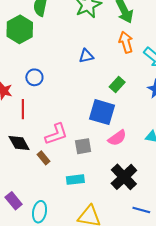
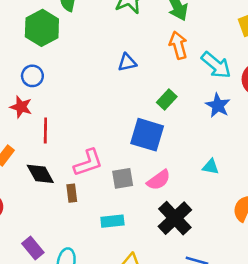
blue circle: (34, 77) -> (32, 76), moved
pink semicircle: (117, 138) -> (159, 180), moved
brown rectangle: (44, 158) -> (72, 193), turned 32

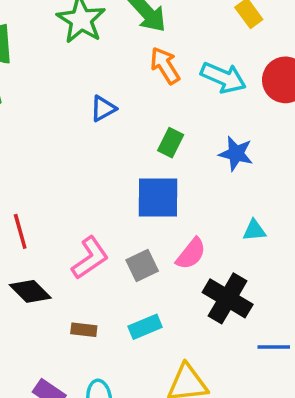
blue star: (218, 105) -> (236, 154), moved
cyan triangle: (211, 167) -> (254, 230), moved
brown rectangle: (72, 193) -> (84, 330), moved, turned -60

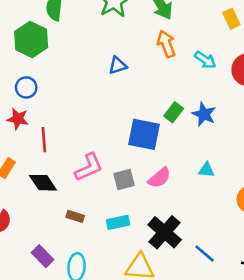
cyan arrow: (223, 78) -> (205, 60), size x0.7
green rectangle: (171, 143) -> (174, 112), moved
black cross: (228, 298) -> (165, 232), moved
blue line: (274, 347) -> (205, 253), turned 30

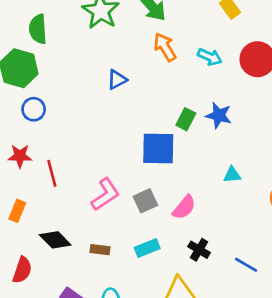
blue circle: (26, 87) -> (34, 109), moved
pink semicircle: (159, 178) -> (184, 207), moved
black diamond: (43, 183) -> (55, 240), moved
black cross: (165, 232) -> (199, 250), size x0.6

